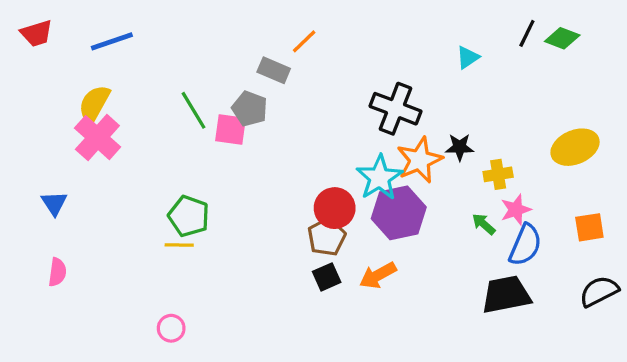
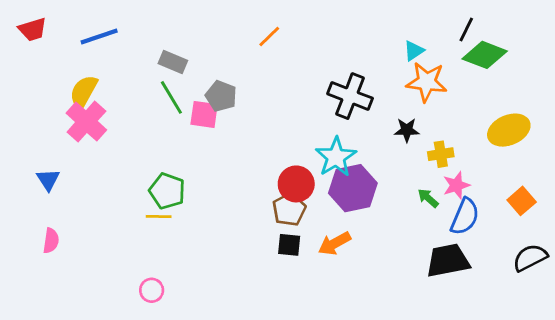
green diamond: (562, 38) -> (485, 55), moved, size x1.4
gray rectangle: (274, 70) -> (173, 62), moved
orange star: (420, 160) -> (427, 82), moved, turned 30
orange square: (589, 227) -> (522, 201), turned -32
black square: (327, 277) -> (289, 245), turned 30

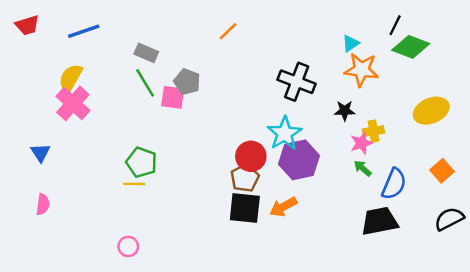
pink star: (456, 185) -> (361, 143), moved
black square: (289, 245) -> (245, 208), size x1.6

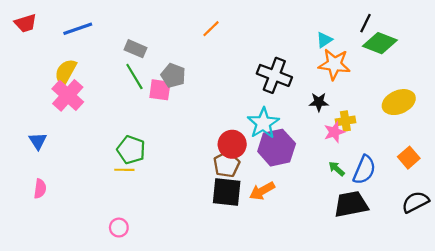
green arrow: (363, 168) -> (337, 169), moved

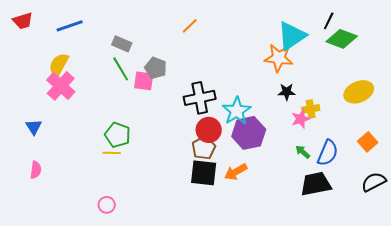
cyan triangle: (324, 40) -> (292, 36), size x2.0
orange star: (334, 64) -> (279, 58), moved
black cross: (274, 75) -> (200, 98), moved, turned -32

